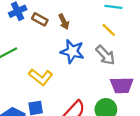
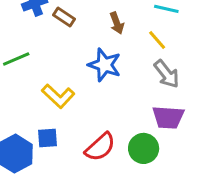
brown arrow: (64, 22) -> (117, 23), moved
gray arrow: (105, 55) -> (167, 74), moved

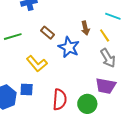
brown rectangle: (64, 17) -> (47, 33), moved
brown arrow: (117, 23) -> (85, 28), moved
red semicircle: (100, 147) -> (60, 100), turned -50

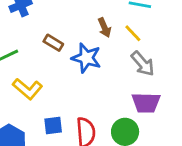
yellow L-shape: (37, 64) -> (28, 89), moved
blue square: (27, 90) -> (53, 125), moved

